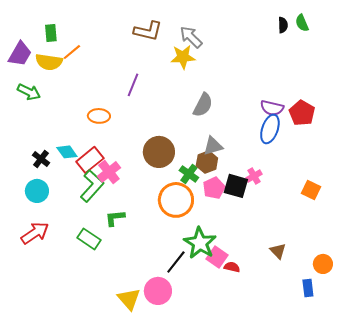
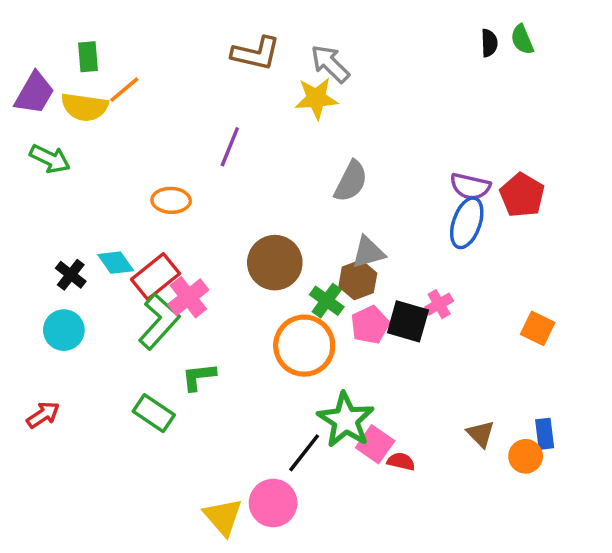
red arrow: (35, 233) -> (43, 415), moved, size x0.7
orange circle: (323, 264) -> (526, 456), moved
blue rectangle: (308, 288) -> (545, 434), moved

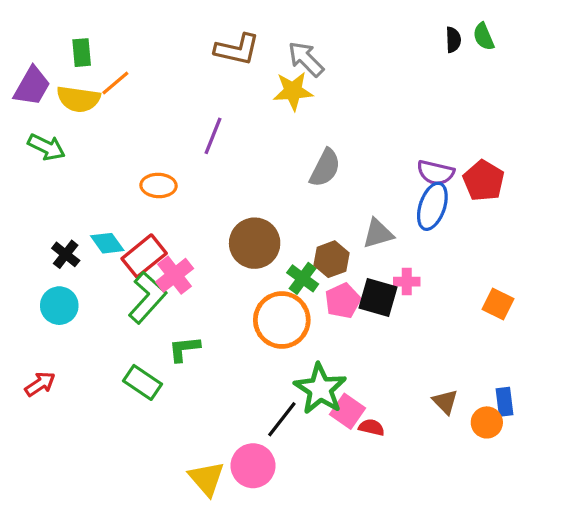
gray triangle: (368, 252) -> (378, 234), moved
pink cross: (439, 304) -> (407, 282), turned 30

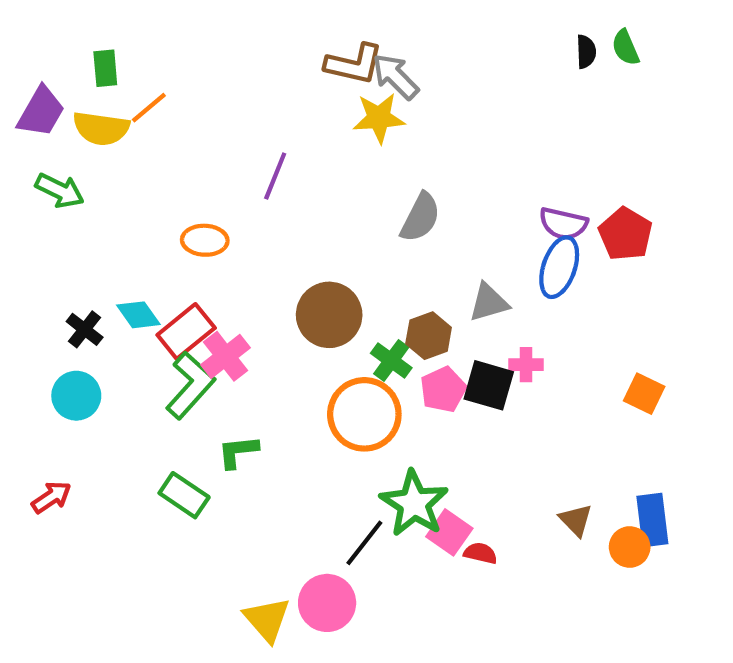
brown L-shape: (237, 49) -> (354, 64), moved
blue rectangle: (504, 402) -> (652, 520), size x1.4

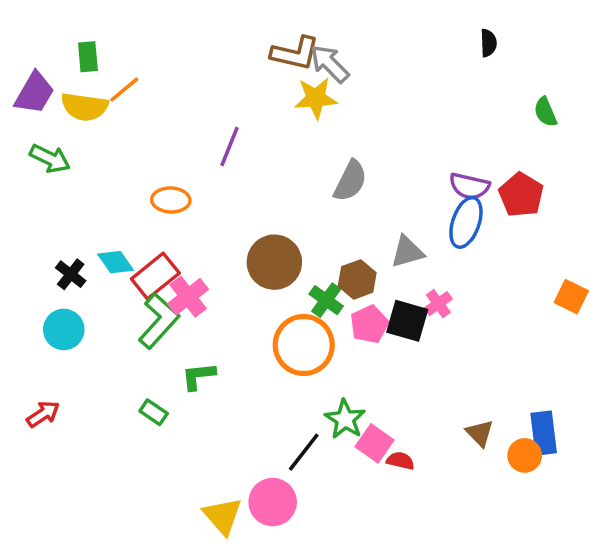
green semicircle: (625, 48) -> (545, 112), moved
pink cross: (526, 365) -> (438, 304), turned -36
orange square: (644, 394) -> (571, 297), moved
green rectangle: (184, 495) -> (154, 412), size x0.7
green star: (414, 503) -> (345, 419), size x0.7

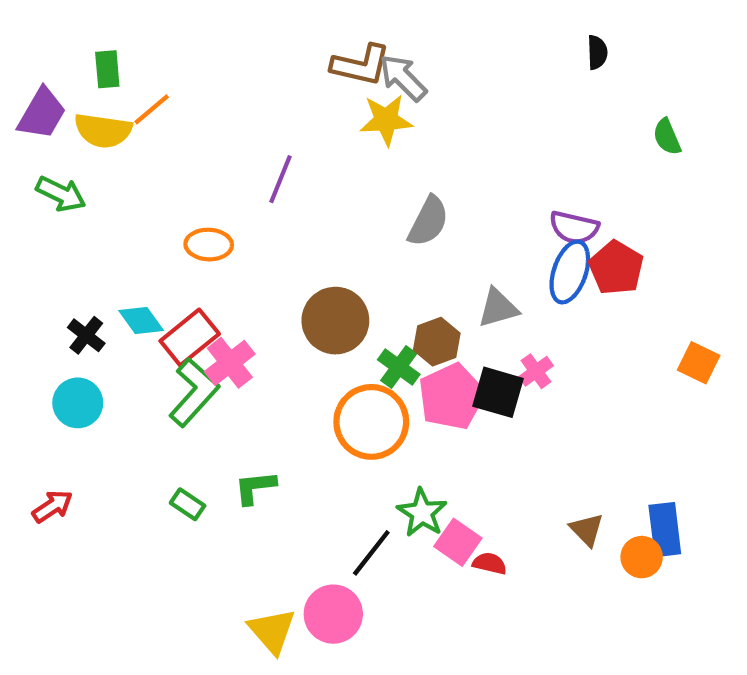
red pentagon: (521, 195) -> (616, 268), moved
pink pentagon: (369, 324) -> (452, 397), size x1.4
green L-shape: (198, 376) -> (255, 487), moved

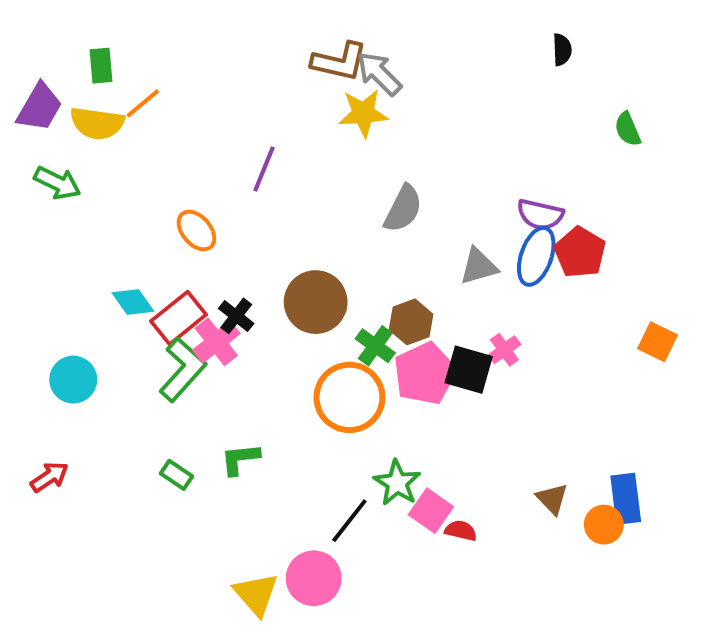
orange ellipse: (209, 245) -> (196, 231), turned 48
gray triangle: (498, 308) -> (479, 266), moved
black cross: (86, 335) -> (236, 316), moved

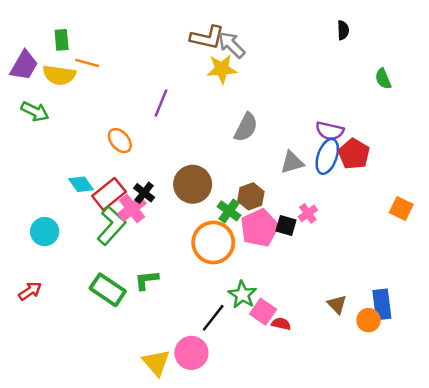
orange line: (143, 103) -> (87, 63), turned 55
black square: (469, 370) -> (286, 226), size x0.7
green rectangle: (177, 475) -> (108, 290), size x1.8

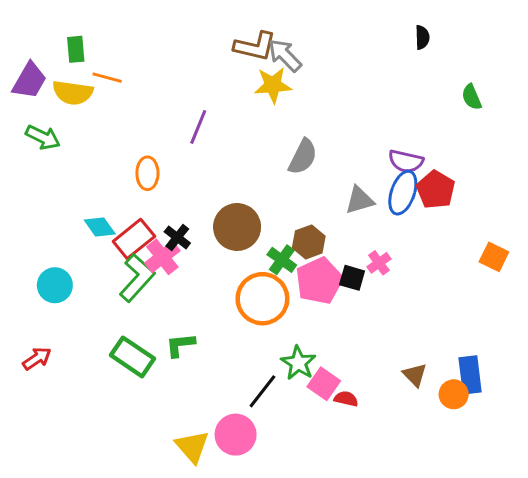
orange ellipse: (120, 141) -> (147, 173), turned 40

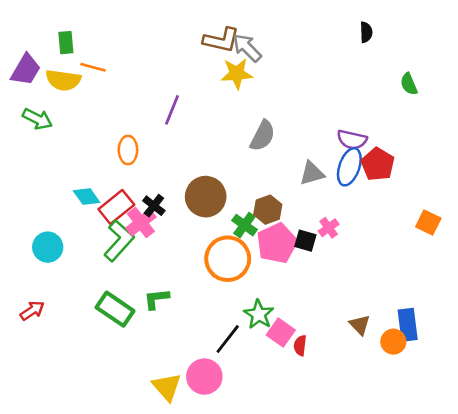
red semicircle: (346, 399) -> (300, 345), turned -96

